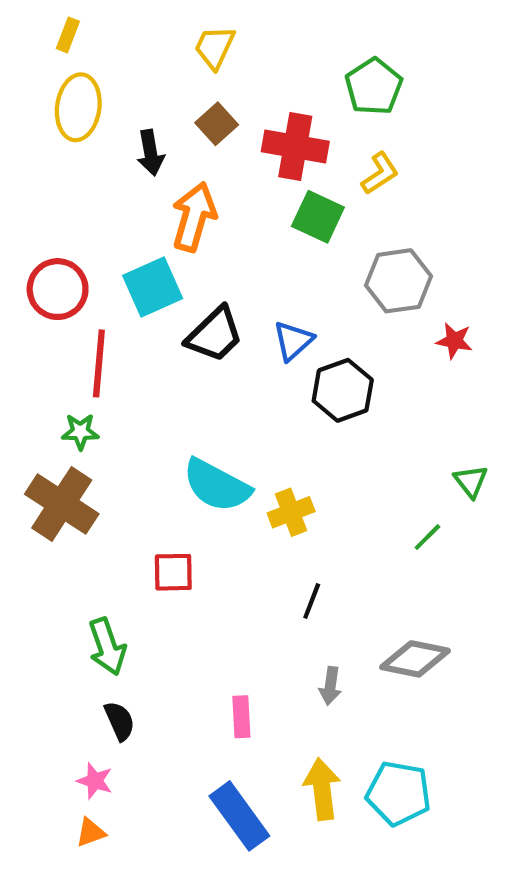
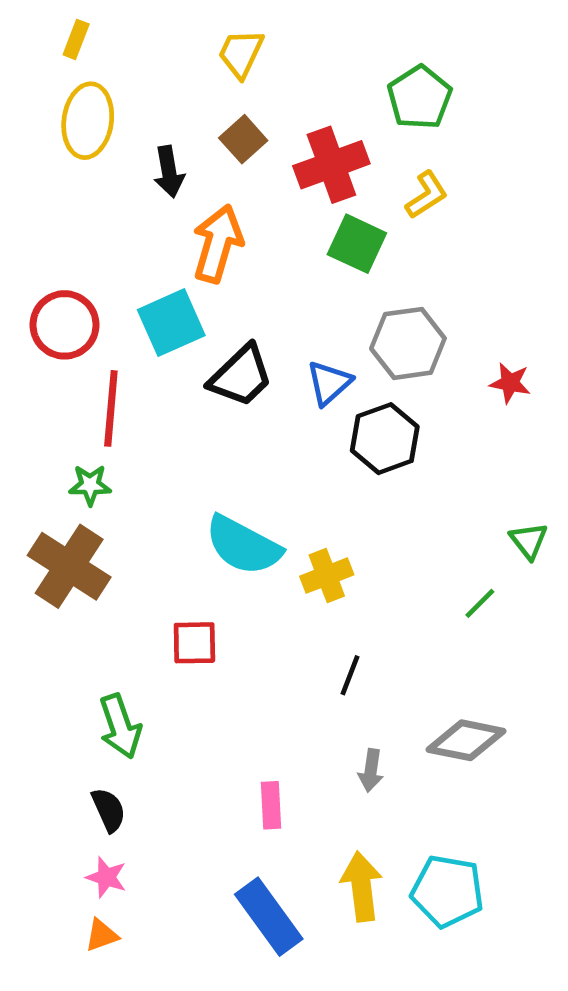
red cross: (295, 147) -> (331, 165), turned -30
gray hexagon: (399, 281) -> (408, 343), moved
black semicircle: (120, 721) -> (109, 810), moved

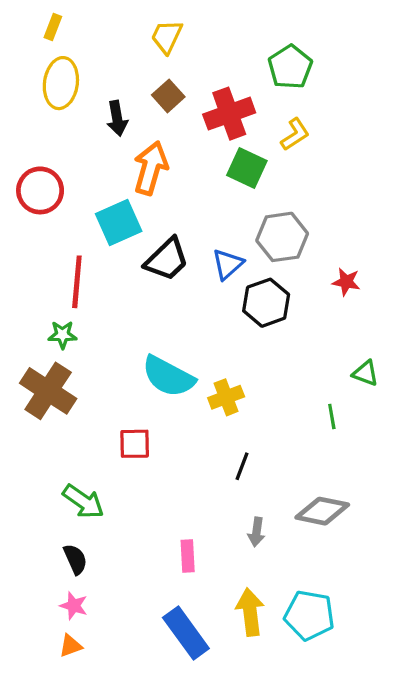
red circle: (65, 325) -> (40, 190), moved
red star: (510, 383) -> (346, 282), moved
green triangle: (529, 541) -> (365, 373), turned -32
green line: (480, 603) -> (332, 417), turned -55
green arrow: (120, 726) -> (83, 501), turned -36

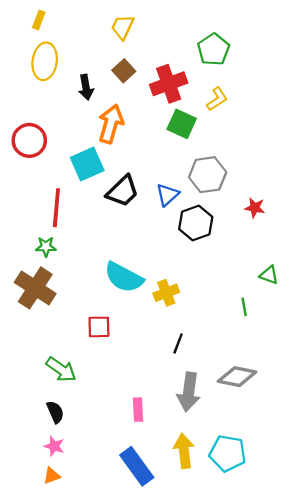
gray arrow: (256, 532) -> (189, 392), size x1.8

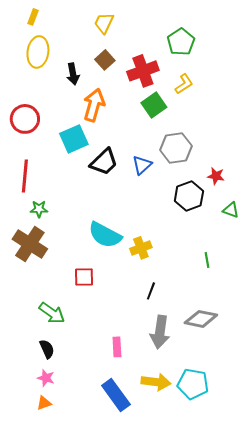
green square: (182, 124) -> (154, 105), turned 30
red line: (56, 208) -> (25, 176), moved
black hexagon: (196, 223) -> (189, 196), moved
green triangle: (269, 275) -> (231, 210), moved
yellow arrow: (184, 451) -> (156, 382), turned 104

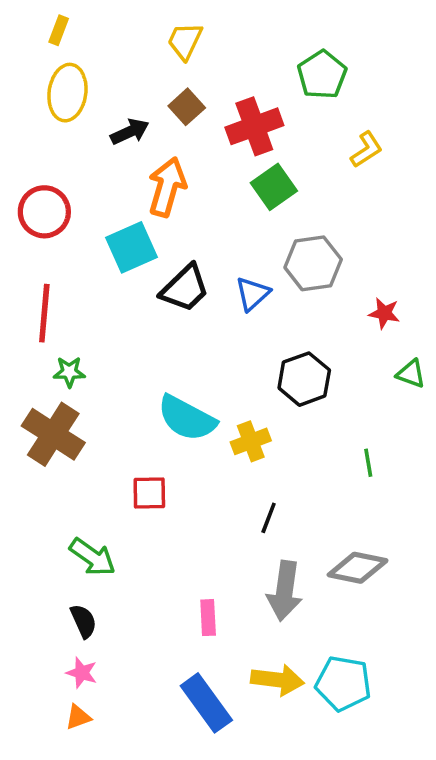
black arrow: (73, 74) -> (130, 132), turned -105
yellow L-shape: (184, 84) -> (366, 149), moved
black hexagon: (189, 196) -> (304, 379), moved

